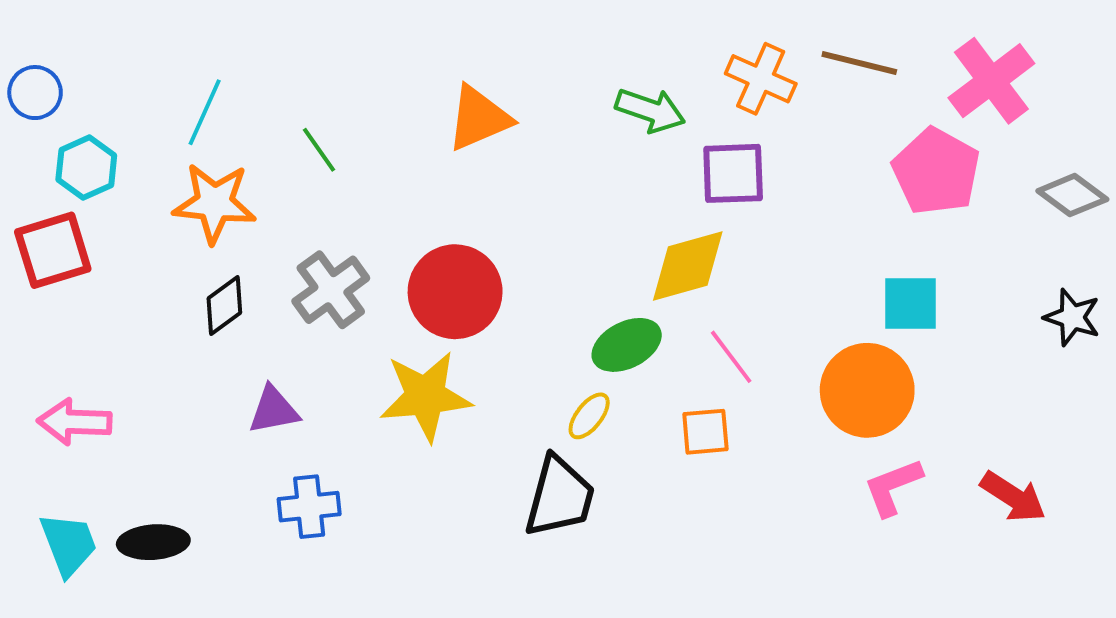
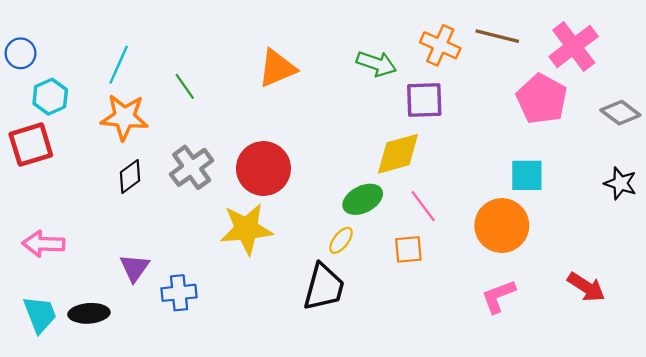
purple triangle: (274, 410) -> (135, 268), moved, turned -44
pink L-shape: (893, 487) -> (498, 296), moved

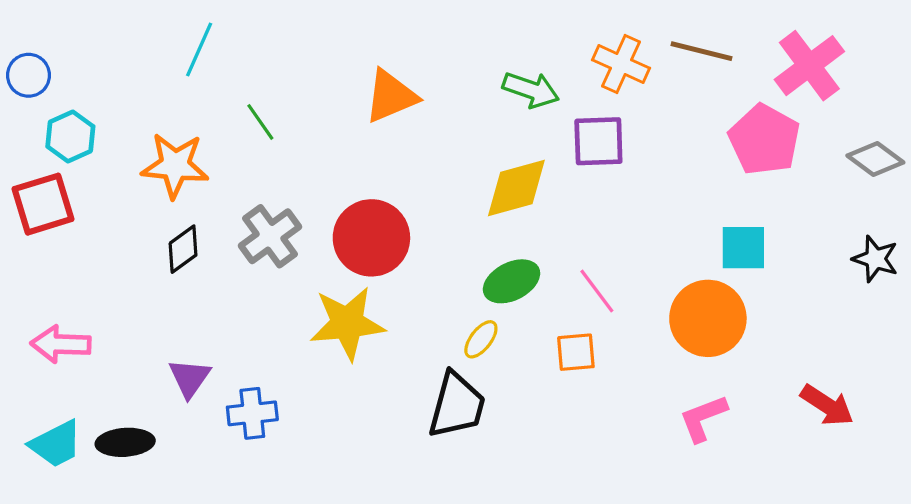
cyan line: (119, 65) -> (199, 50), moved
yellow diamond: (398, 154) -> (516, 188), moved
cyan trapezoid: (40, 314) -> (56, 444), turned 84

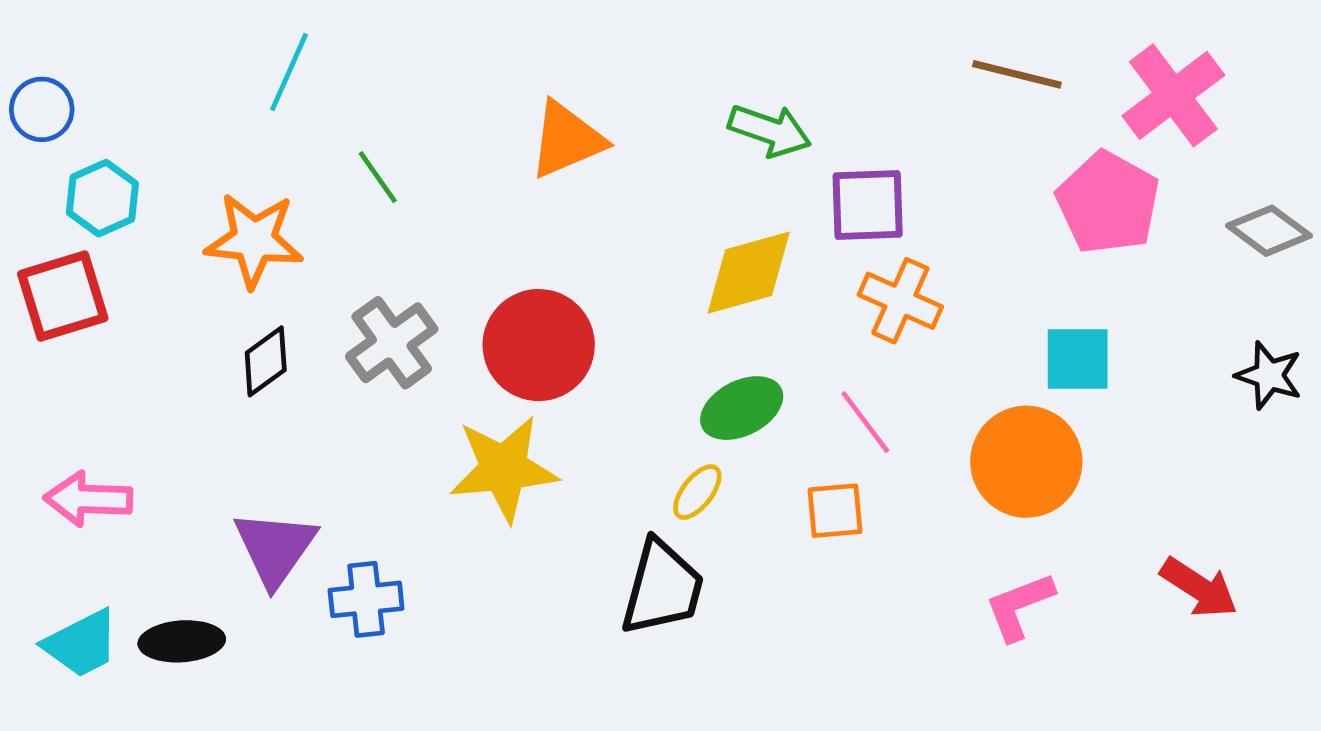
orange cross: (621, 64) -> (900, 301), moved
purple triangle: (190, 378) -> (275, 548), size x1.4

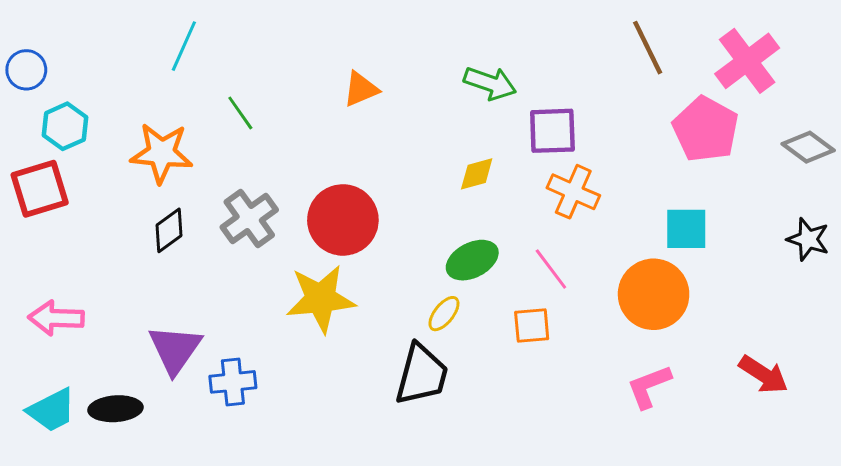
brown line: (1017, 74) -> (648, 48), turned 50
orange triangle: (567, 140) -> (361, 89), size x0.7
yellow diamond: (749, 273) -> (477, 174), size x0.6

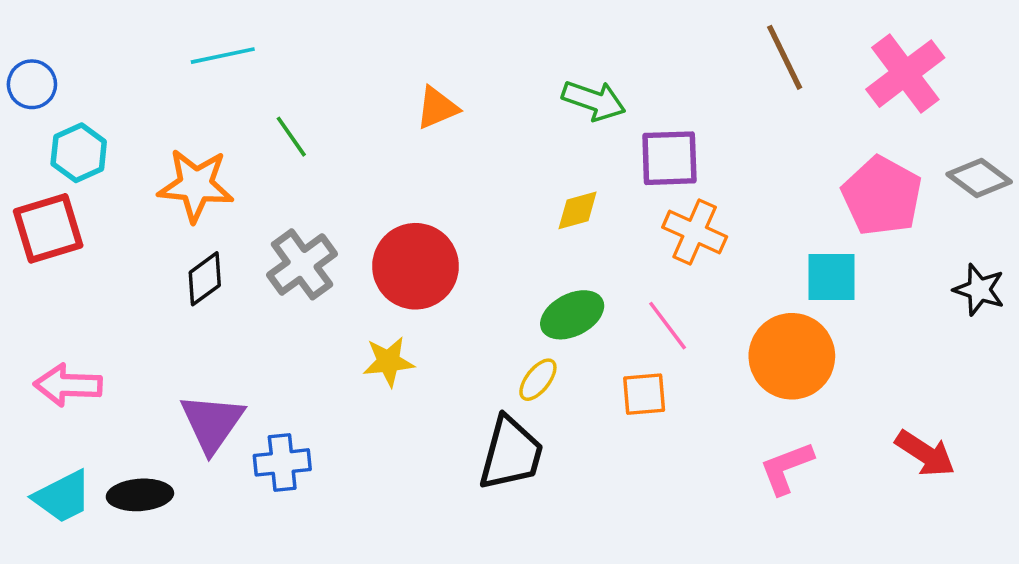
cyan line: (184, 46) -> (223, 56), turned 54
pink pentagon: (706, 129) -> (882, 196), moved
yellow star: (321, 299) -> (388, 362), size x0.6

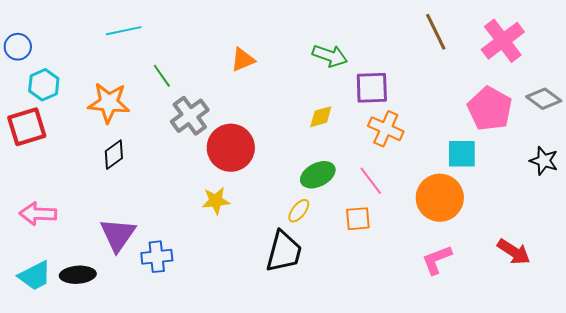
gray cross: (302, 264) -> (190, 116), moved

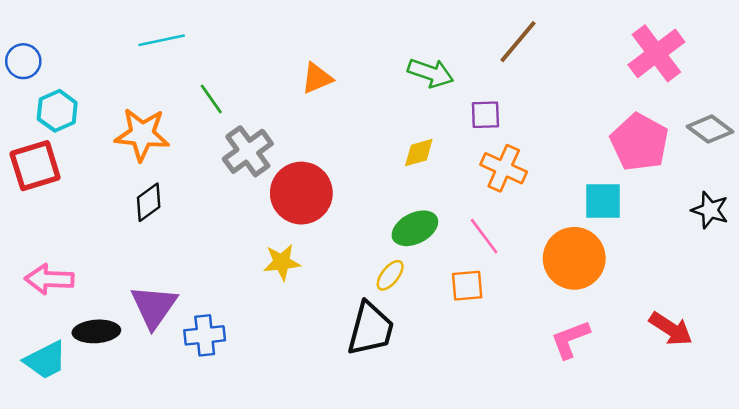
brown line: (436, 32) -> (518, 42), moved, turned 66
purple square: (372, 88) -> (485, 115), size x0.7
black ellipse: (78, 275) -> (96, 331), moved

